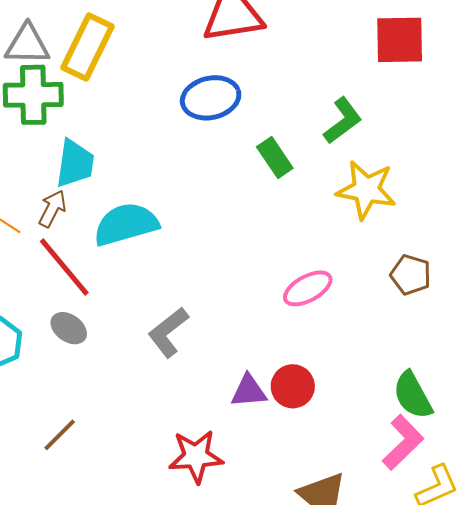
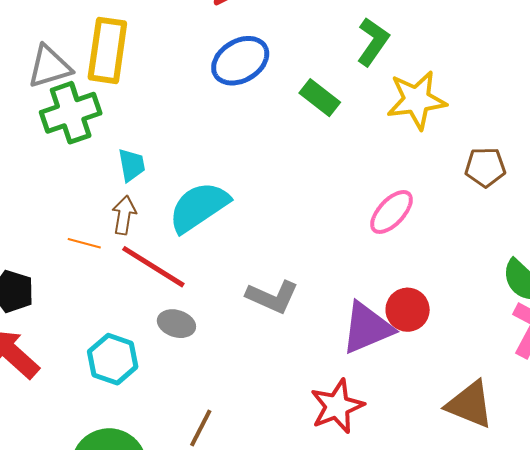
cyan trapezoid: (75, 163) -> (132, 165), size x0.7
gray L-shape: (168, 332) -> (272, 297), turned -100
purple triangle: (249, 391) -> (367, 328), size x1.5

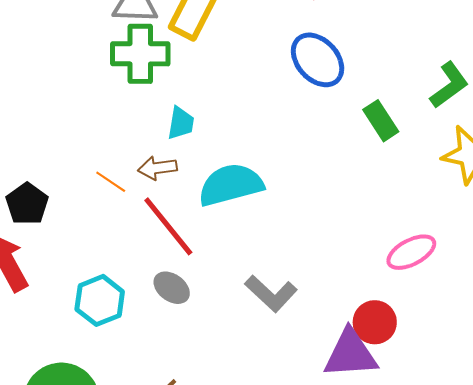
blue ellipse: (240, 61) -> (318, 60), turned 60
brown arrow: (124, 215) -> (157, 168), turned -126
red circle: (408, 310) -> (375, 322), moved

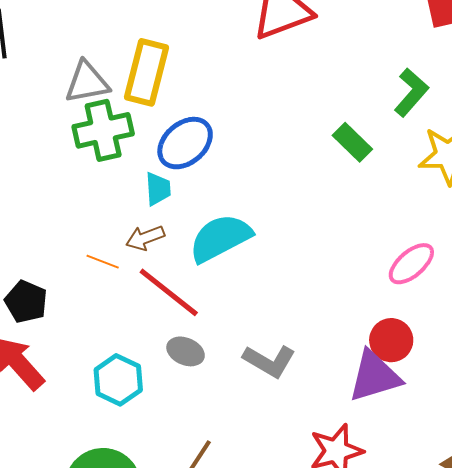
blue ellipse: (318, 60) -> (185, 143), moved, turned -76
gray L-shape: (271, 293) -> (269, 361), moved

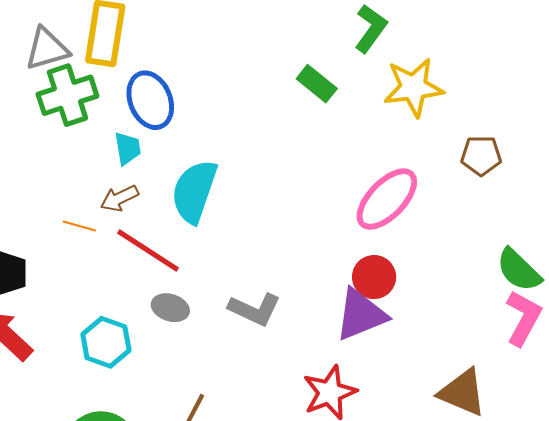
blue ellipse: (185, 143) -> (150, 100), turned -66
cyan semicircle: (220, 238) -> (194, 191), turned -38
pink ellipse: (411, 264) -> (387, 199), size x1.4

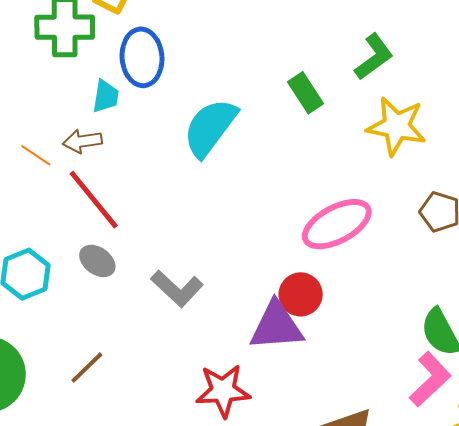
cyan semicircle: (194, 191) -> (210, 128), moved

